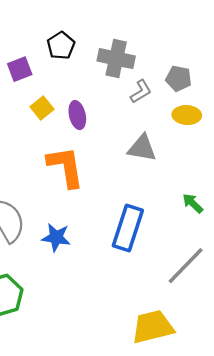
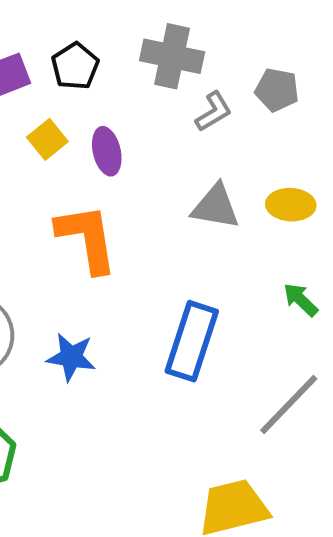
black pentagon: (61, 46) -> (75, 66), moved
yellow ellipse: (187, 115) -> (291, 205), moved

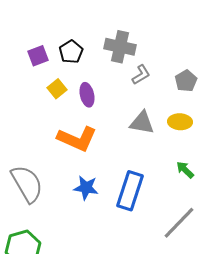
gray pentagon: (277, 90) -> (186, 81), moved, turned 30
orange L-shape: (87, 238) -> (77, 139), turned 123
blue star: (71, 357) -> (86, 188), moved

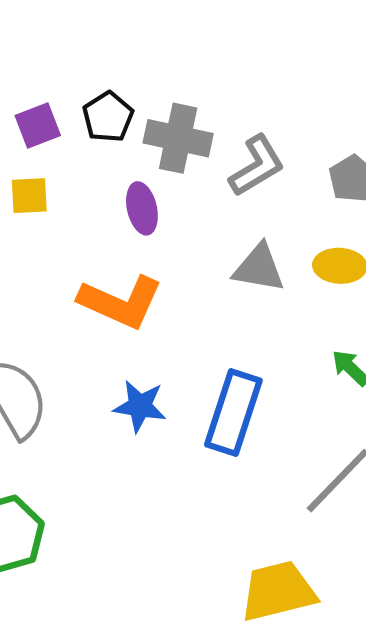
gray cross: (120, 47) -> (178, 138), moved
gray L-shape: (141, 75) -> (257, 166), size x1.4
yellow square: (57, 89) -> (29, 196), moved, turned 36

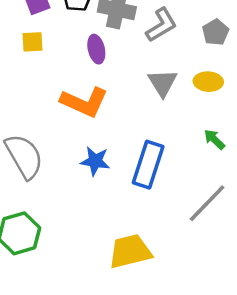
gray triangle: (259, 268) -> (163, 83), turned 48
yellow trapezoid: (278, 591) -> (130, 251), moved

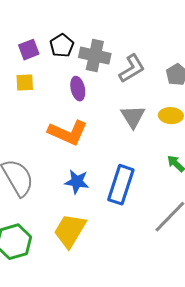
yellow trapezoid: (130, 251) -> (70, 231), moved, turned -45

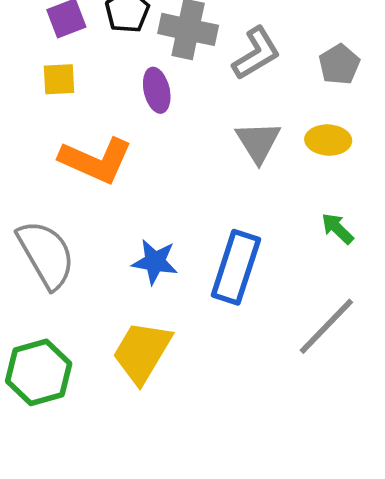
orange L-shape: (68, 133) -> (96, 160), moved

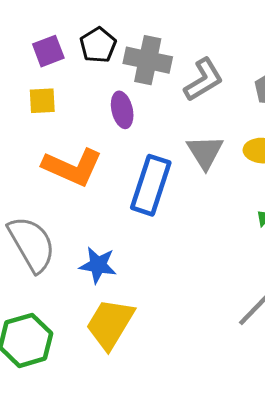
blue star: (155, 262) -> (98, 265), moved
blue rectangle: (236, 267) -> (151, 185), moved

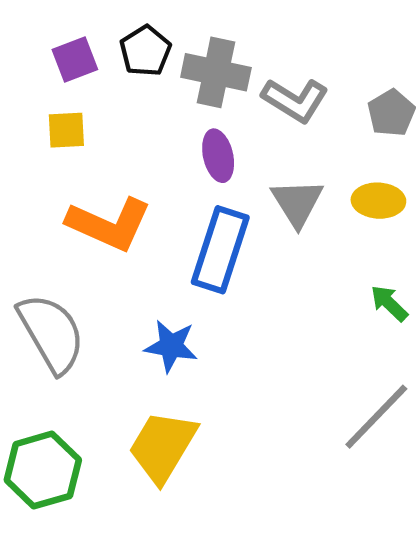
gray L-shape: (203, 80) -> (295, 100), turned 63
purple ellipse: (122, 110) -> (218, 156), moved
blue star: (98, 265) -> (171, 346), moved

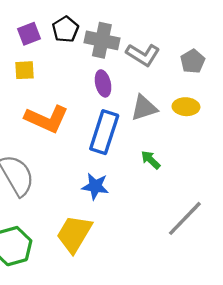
gray triangle: (297, 203) -> (144, 108), turned 44
green arrow: (389, 303) -> (151, 160), moved
blue star: (171, 346) -> (95, 186), moved

